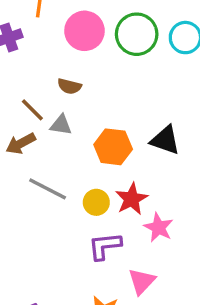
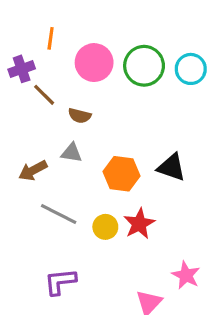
brown line: (32, 110) -> (44, 95), moved
pink star: (158, 228) -> (186, 275), moved
purple L-shape: (105, 246) -> (60, 282), moved

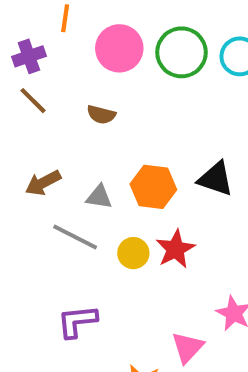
brown line: (44, 95) -> (33, 101), moved
gray triangle: (72, 153) -> (99, 197), moved

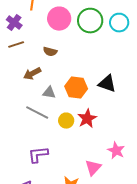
purple cross: (29, 56) -> (14, 23), turned -35
brown line: (33, 101) -> (16, 45), turned -63
brown arrow: (43, 183) -> (32, 74), moved

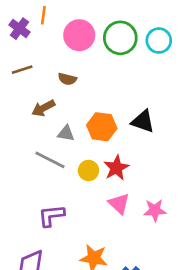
purple cross: (14, 23) -> (20, 29), moved
pink star: (116, 151) -> (155, 210), turned -30
pink triangle: (93, 168) -> (119, 204), moved, turned -30

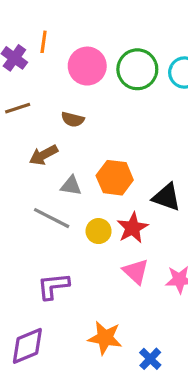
black triangle: (143, 121) -> (166, 197), moved

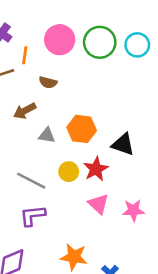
orange line: (44, 42) -> (25, 55), moved
gray line: (52, 218) -> (31, 181), moved

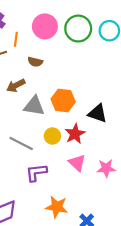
gray triangle: (47, 135) -> (34, 106), size x1.5
purple L-shape: (33, 216) -> (36, 173), moved

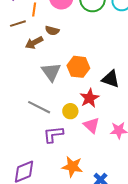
brown arrow: (16, 85) -> (34, 43), moved
gray triangle: (34, 106) -> (51, 72), turned 45
yellow circle: (52, 136) -> (70, 111), moved

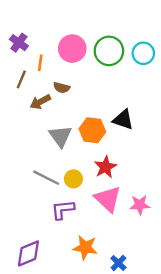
brown line: (18, 24) -> (21, 79), turned -49
black triangle: (111, 79) -> (123, 120), moved
yellow circle: (70, 111) -> (73, 179), moved
pink triangle: (91, 125) -> (108, 199), size x1.4

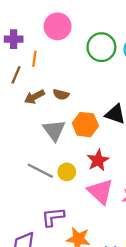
purple cross: (19, 43) -> (14, 39), turned -36
pink circle: (72, 49) -> (58, 26), moved
brown semicircle: (62, 88) -> (61, 94), moved
purple L-shape: (63, 210) -> (53, 217), moved

